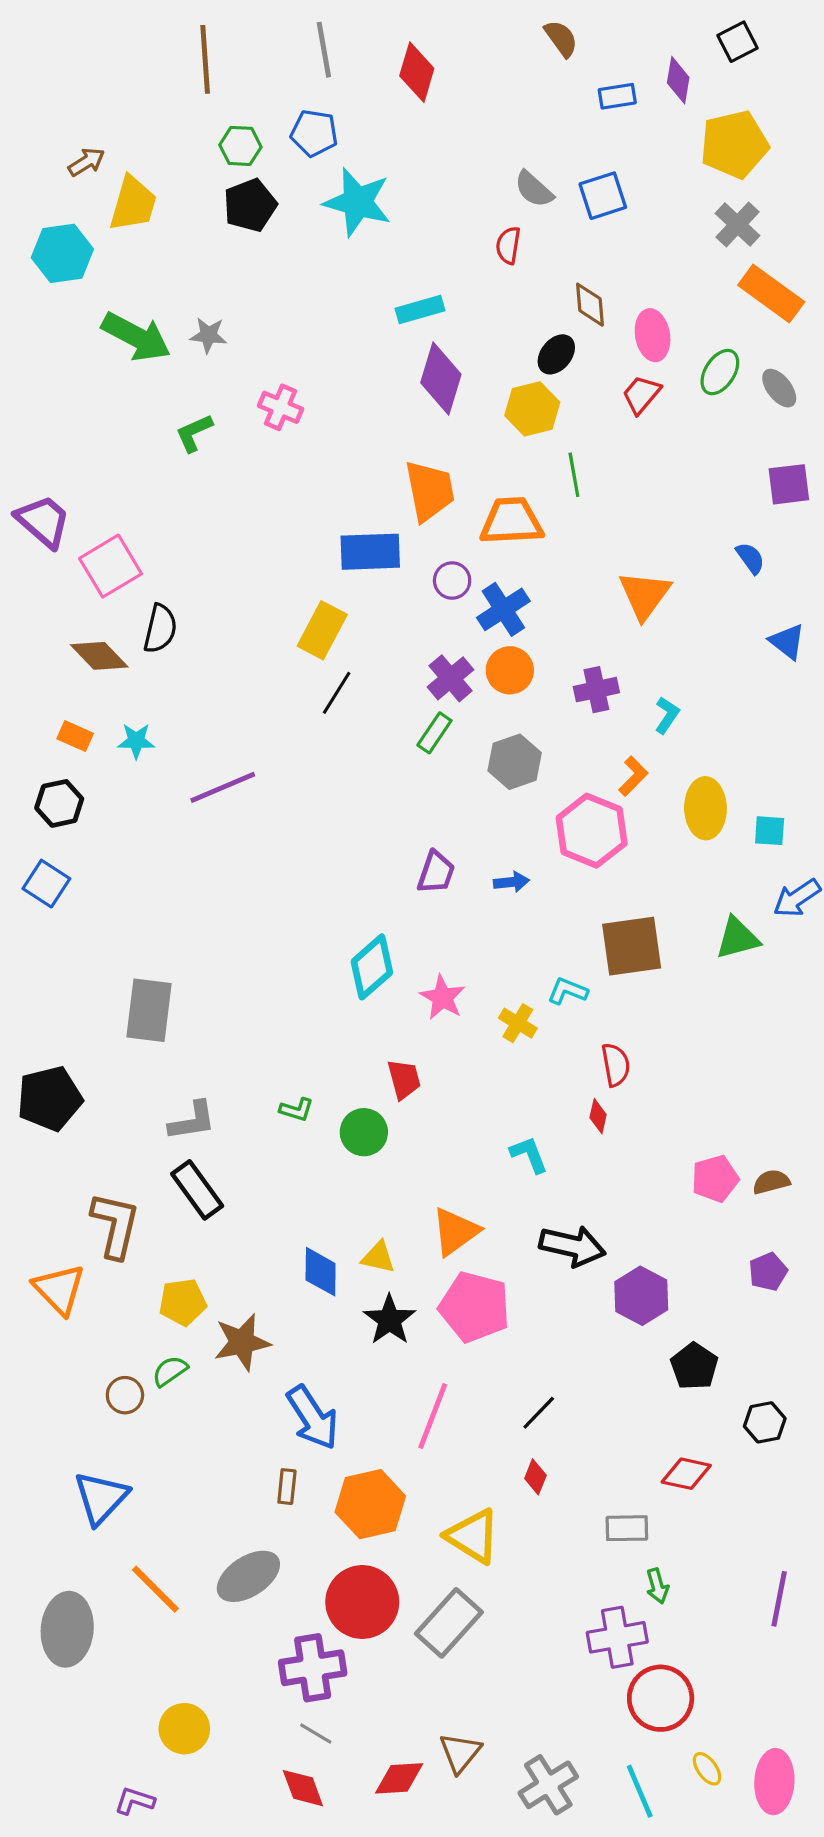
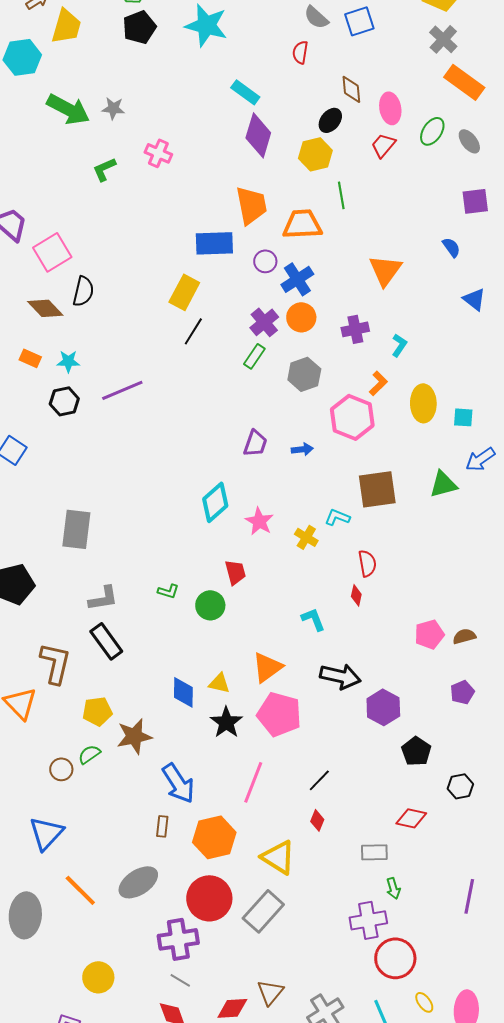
cyan rectangle: (420, 310) -> (245, 92), turned 52
black hexagon: (59, 803) -> (64, 401), moved

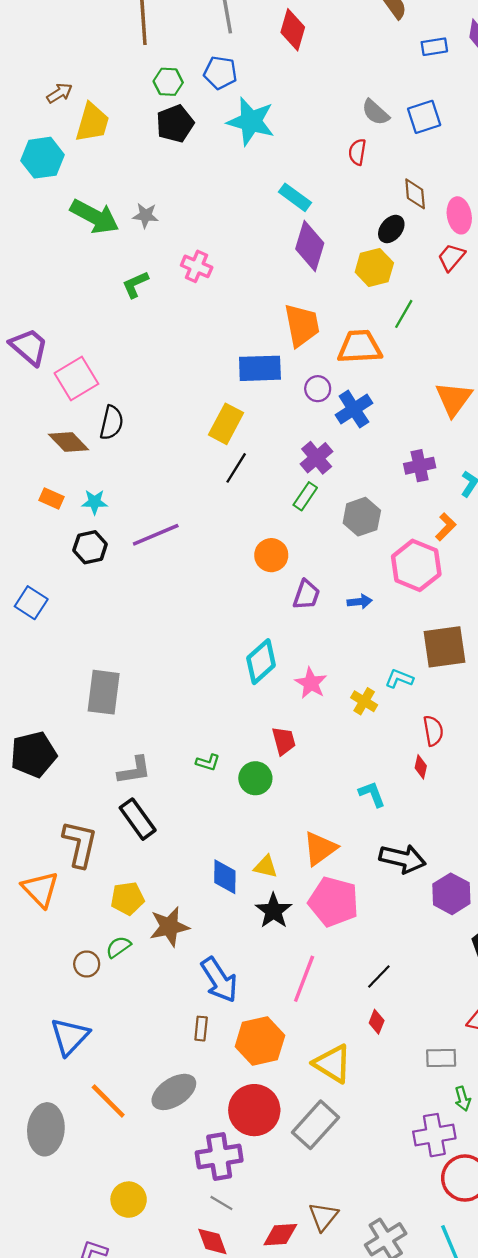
green line: (341, 195) -> (404, 314), turned 40
orange circle: (301, 317) -> (271, 555), moved

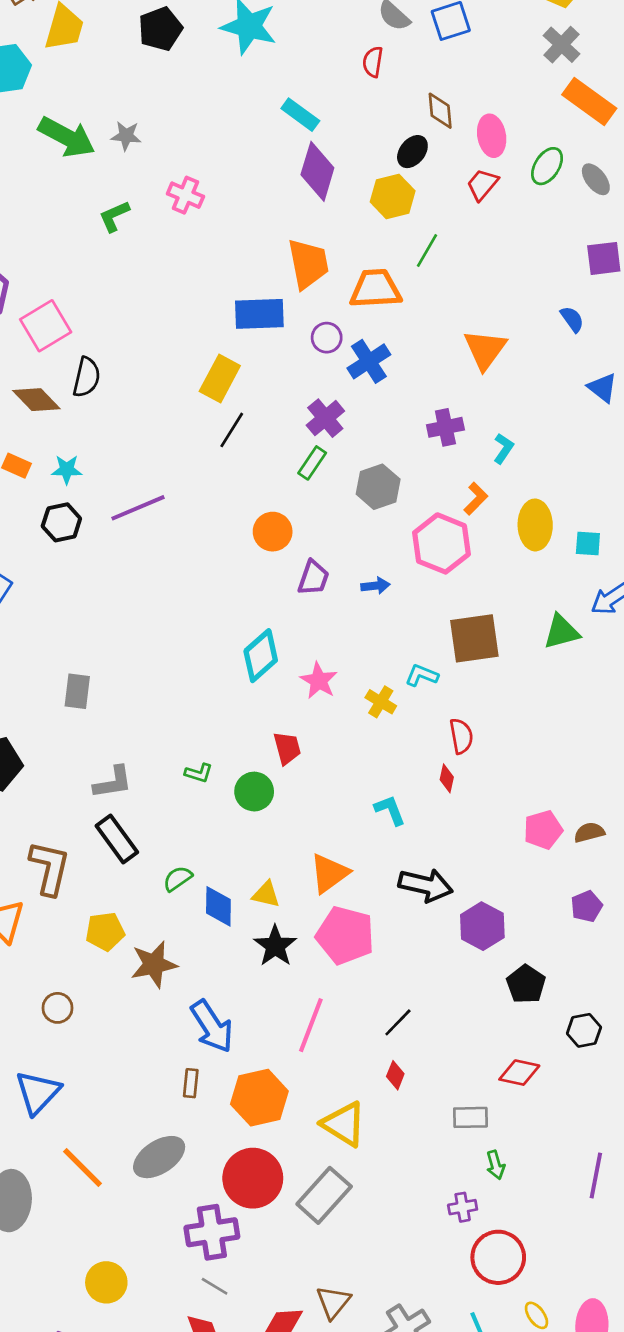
gray rectangle: (104, 692) -> (77, 691), size x0.7
green semicircle: (118, 947) -> (178, 879), moved
purple cross: (434, 1135) -> (463, 1207), size x0.6

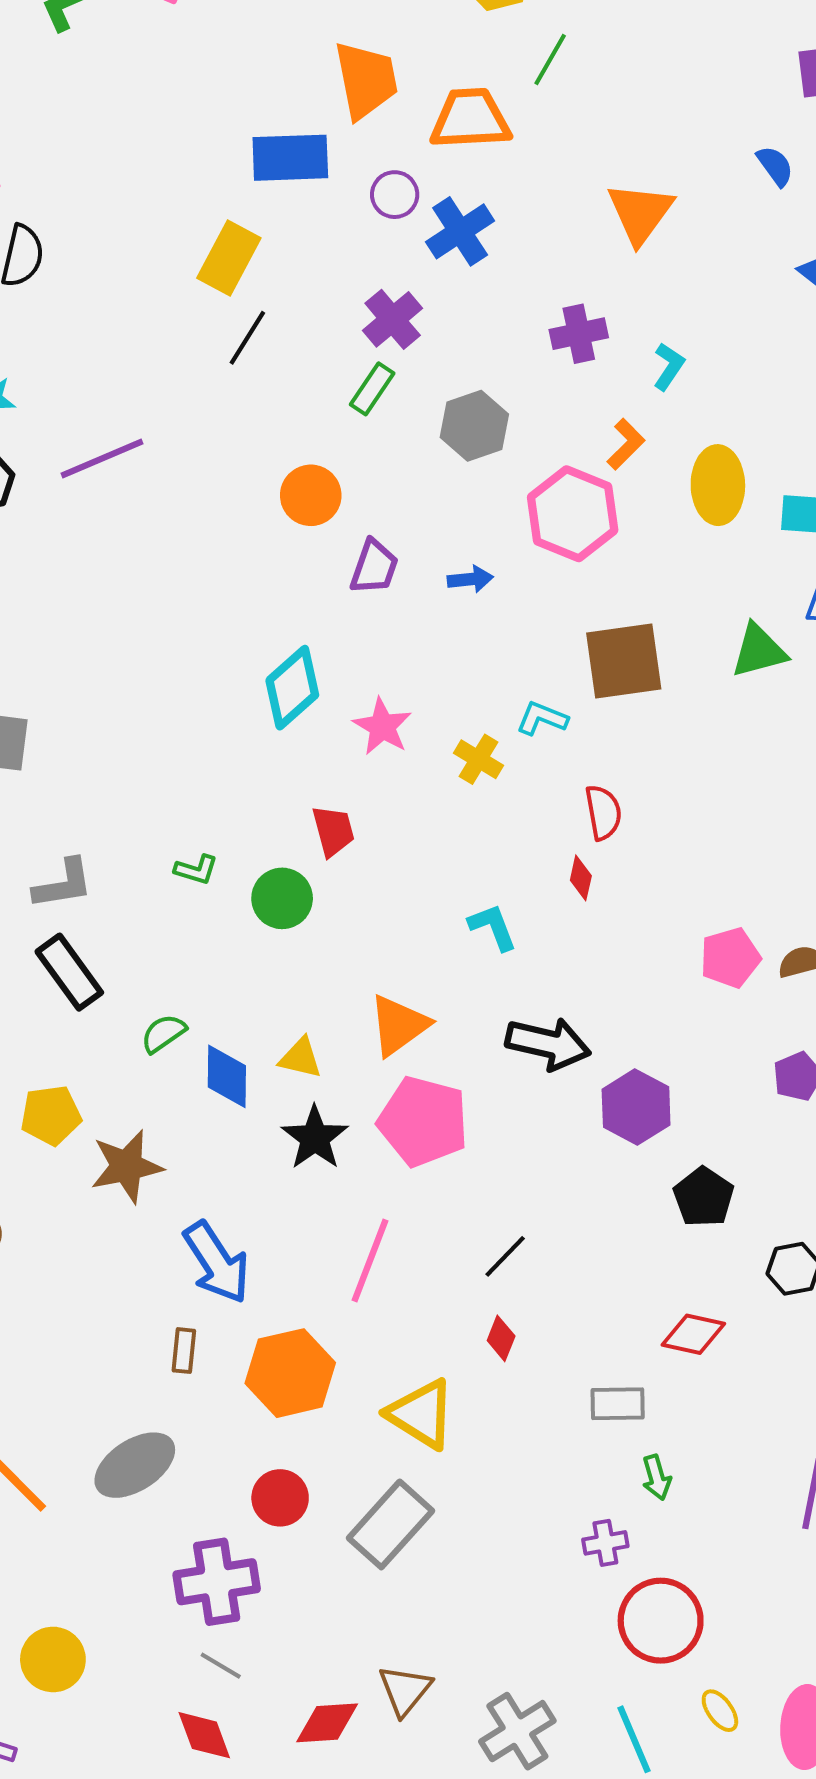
red circle: (253, 1178) -> (280, 1498), size x0.6

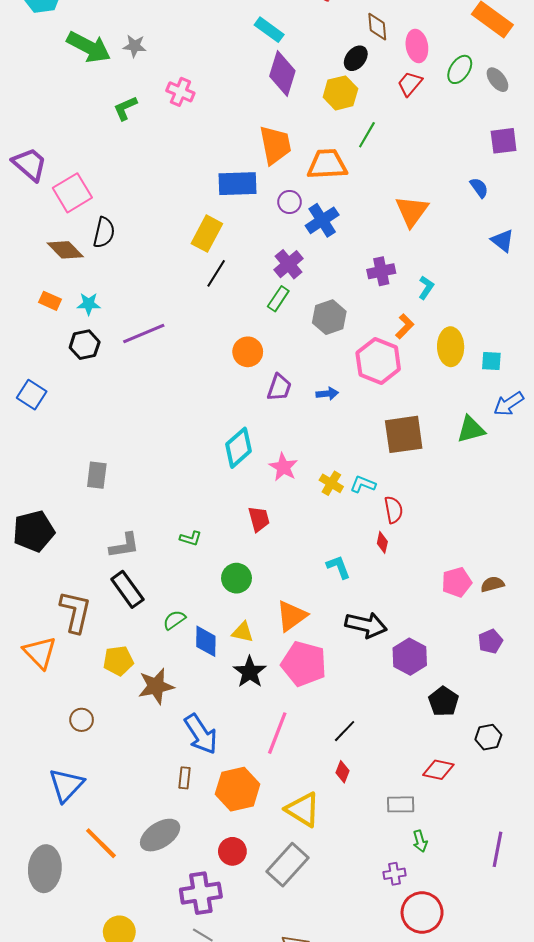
cyan L-shape: (542, 718) -> (363, 484), moved
green circle: (282, 898) -> (236, 578), moved

